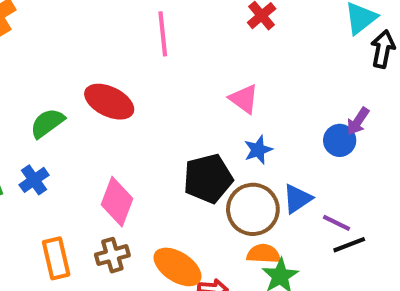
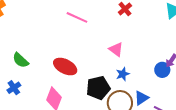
pink line: (163, 34) -> (77, 17), turned -60
red ellipse: (109, 102) -> (65, 67), moved
green semicircle: (47, 123) -> (21, 60), turned -102

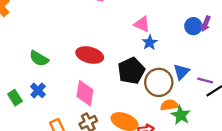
blue circle: (162, 70) -> (193, 26), moved
blue star: (123, 74) -> (150, 42), moved

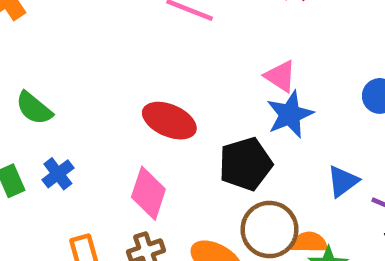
blue star: (150, 42) -> (290, 114), size x1.5
green semicircle: (39, 59) -> (34, 108), moved
brown circle: (159, 82) -> (269, 230), moved

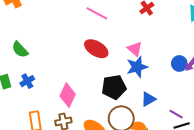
red ellipse: (169, 121) -> (96, 49), moved
blue triangle: (343, 181) -> (148, 99), moved

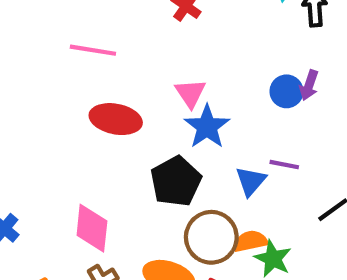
pink triangle: (135, 49) -> (190, 93), turned 35
purple line: (176, 114) -> (284, 165), moved

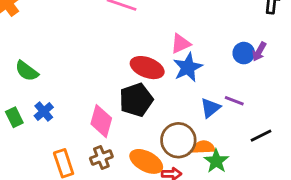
pink triangle: (190, 93) -> (181, 44), turned 30
red ellipse: (116, 119) -> (147, 68), moved
black pentagon: (176, 181) -> (136, 100), moved

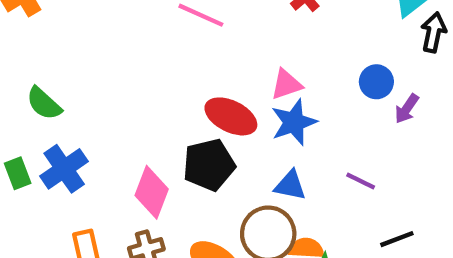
blue circle: (244, 53) -> (376, 82), moved
blue triangle: (210, 108) -> (290, 185), moved, turned 45
blue cross: (44, 112) -> (64, 169), size x1.5

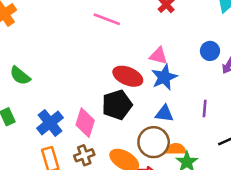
pink triangle: (286, 84) -> (158, 56), turned 36
blue cross: (64, 169) -> (50, 123), moved
purple line: (361, 181) -> (205, 108), turned 72

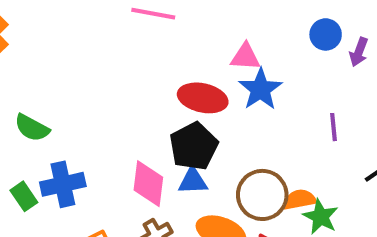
blue triangle: (164, 114) -> (193, 181), moved
blue cross: (50, 123) -> (63, 184), moved, turned 36

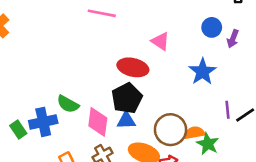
pink triangle: (245, 57) -> (160, 41), turned 30
blue star: (260, 89) -> (202, 72), moved
purple line: (333, 127) -> (227, 110), moved
green semicircle: (32, 128) -> (68, 104), moved

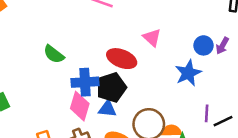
blue circle: (212, 27) -> (204, 45), moved
green semicircle: (68, 104) -> (54, 54), moved
blue cross: (43, 122) -> (85, 82), moved

